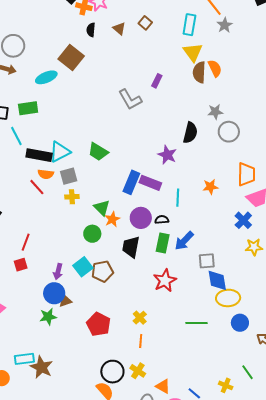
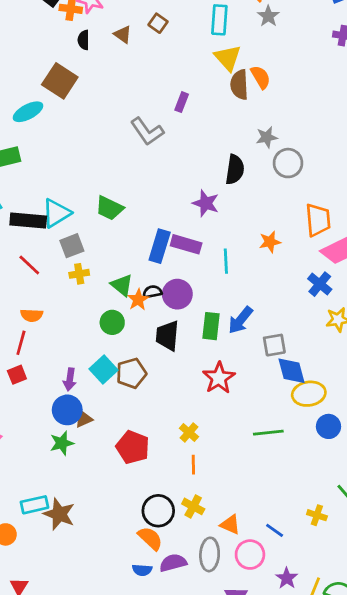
orange semicircle: (46, 174) -> (32, 315), moved
black semicircle: (162, 220) -> (152, 292), moved

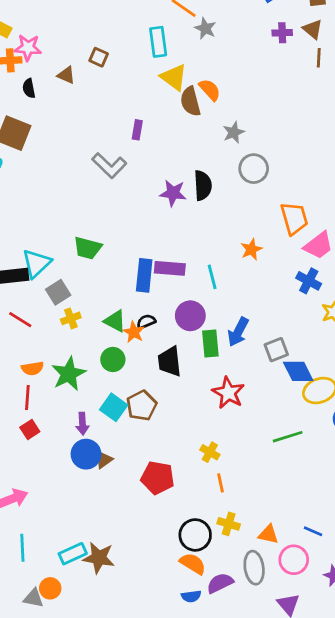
gray star: (267, 137) -> (234, 132), moved
purple star: (206, 203) -> (173, 193), moved
purple circle: (177, 294) -> (190, 316), moved
green star: (62, 443) -> (69, 374), moved, size x1.4

